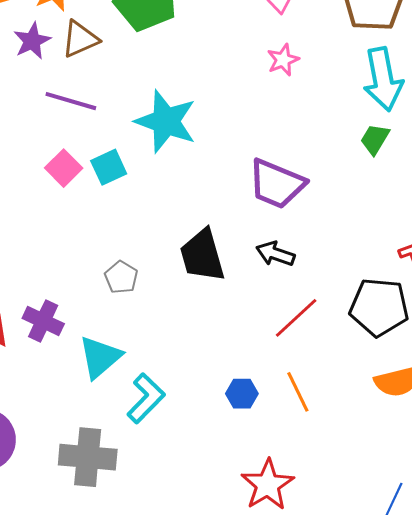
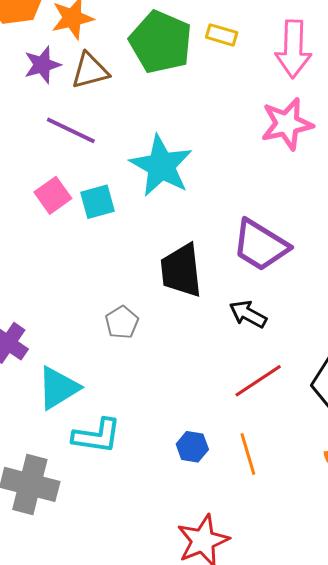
pink star: (283, 60) -> (287, 124), size x1.6
black trapezoid: (202, 256) -> (181, 271), moved
gray pentagon: (121, 277) -> (122, 322), moved
cyan L-shape: (146, 398) -> (97, 436), turned 45

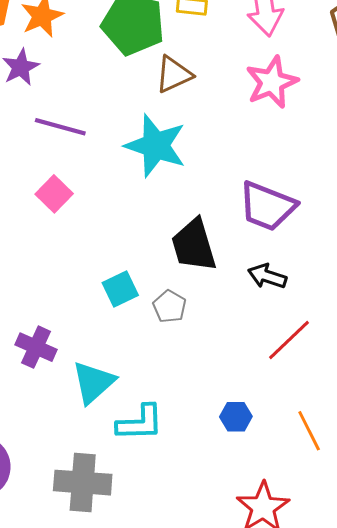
brown triangle: (90, 71) -> (174, 74), moved
cyan square: (97, 202) -> (120, 289), moved
gray pentagon: (122, 322) -> (170, 306), moved
orange line: (248, 454) -> (309, 431), moved

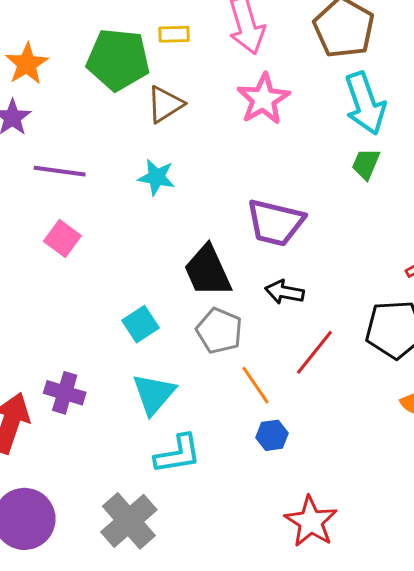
cyan star: (156, 146) -> (157, 177), size x0.6
gray pentagon: (170, 306) -> (219, 331), moved, size x1.4
cyan triangle: (93, 382) -> (154, 394), moved
orange line: (309, 431) -> (256, 385), moved
gray cross: (83, 483) -> (129, 521), turned -38

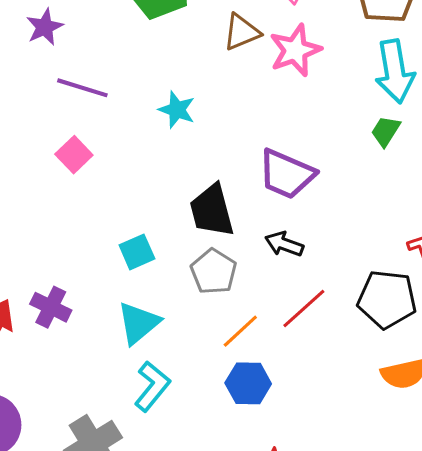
brown triangle: (165, 104) -> (242, 32), moved
orange line: (256, 385) -> (240, 331), turned 72
blue hexagon: (272, 435) -> (248, 383), size x1.4
cyan L-shape: (178, 454) -> (152, 386), turned -51

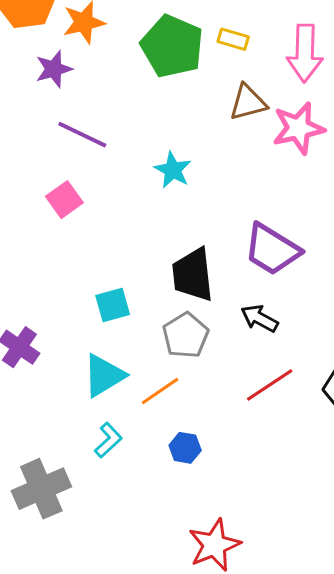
orange line: (240, 331) -> (160, 391), moved
blue hexagon: (248, 383) -> (185, 448), moved, size x0.7
cyan L-shape: (152, 386) -> (108, 440), size x0.7

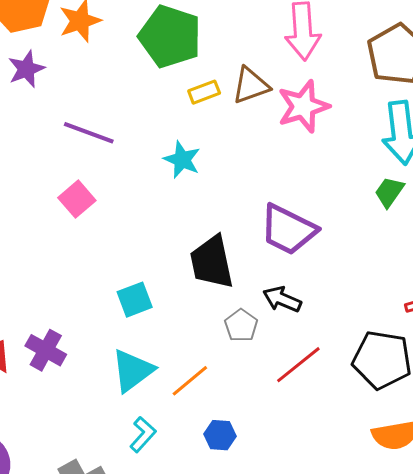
yellow rectangle: (233, 39) -> (204, 92), moved, turned -32
purple star: (54, 69) -> (26, 69), moved
gray pentagon: (186, 335) -> (241, 325), moved, size x0.7

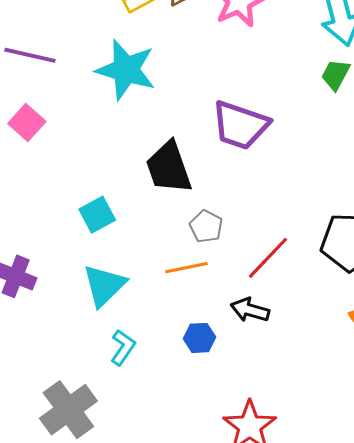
cyan star: (182, 160) -> (126, 70), size x1.6
black arrow: (282, 299) -> (250, 310), moved
orange line: (190, 381) -> (186, 268), moved, turned 36

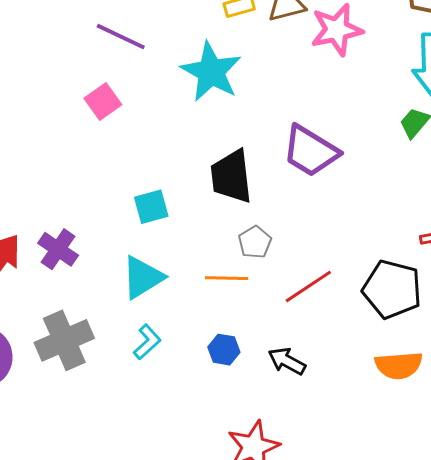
black arrow: (250, 310) -> (287, 361), moved
gray cross: (68, 410) -> (64, 340), moved

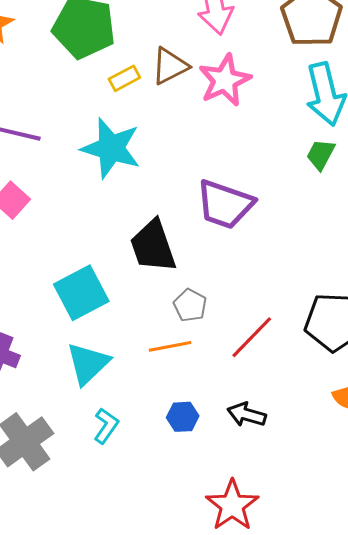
cyan square: (151, 207) -> (81, 293), size x1.5

